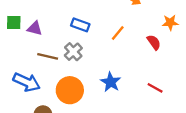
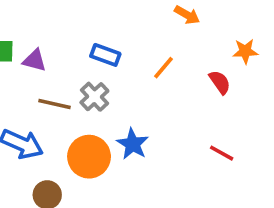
blue star: (111, 82) -> (133, 144), moved

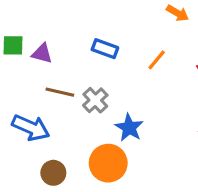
gray cross: (94, 97) -> (95, 100), moved
orange circle: (89, 157) -> (108, 163), moved

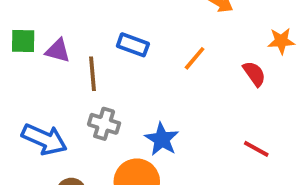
brown line: (60, 92) -> (92, 74), moved, turned 72
gray cross: (95, 100) -> (104, 124), moved, turned -30

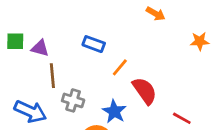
orange line: (195, 58) -> (120, 67), moved
brown line: (92, 74) -> (52, 76), moved
red semicircle: (254, 74) -> (145, 91), moved, size x1.5

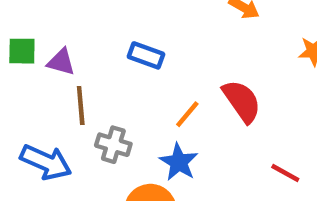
orange line: (120, 67) -> (187, 114), moved
red semicircle: (145, 91) -> (242, 101), moved

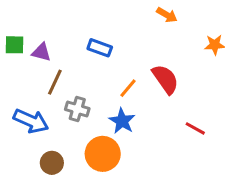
brown line: (81, 106) -> (55, 82), turned 30

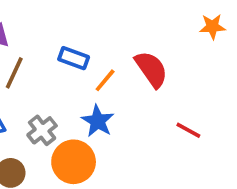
blue rectangle: (100, 48) -> (74, 58), moved
gray cross: (77, 109) -> (42, 130), moved, turned 35

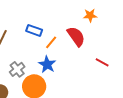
orange star: (212, 27) -> (90, 15), moved
red line: (188, 130) -> (102, 62), moved

